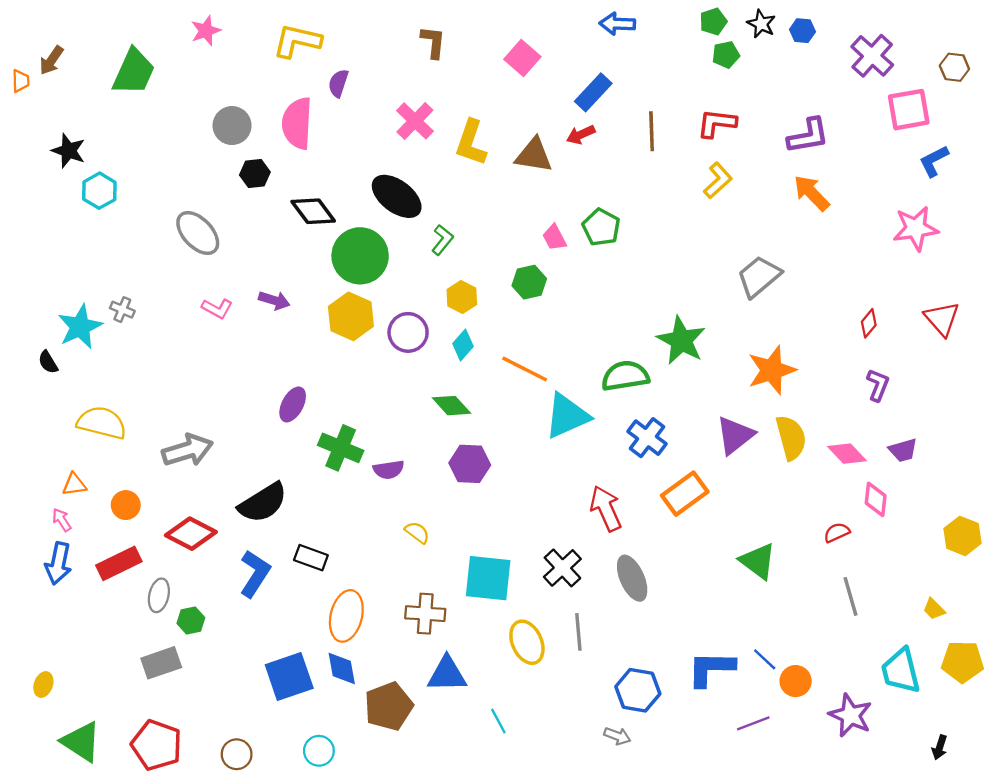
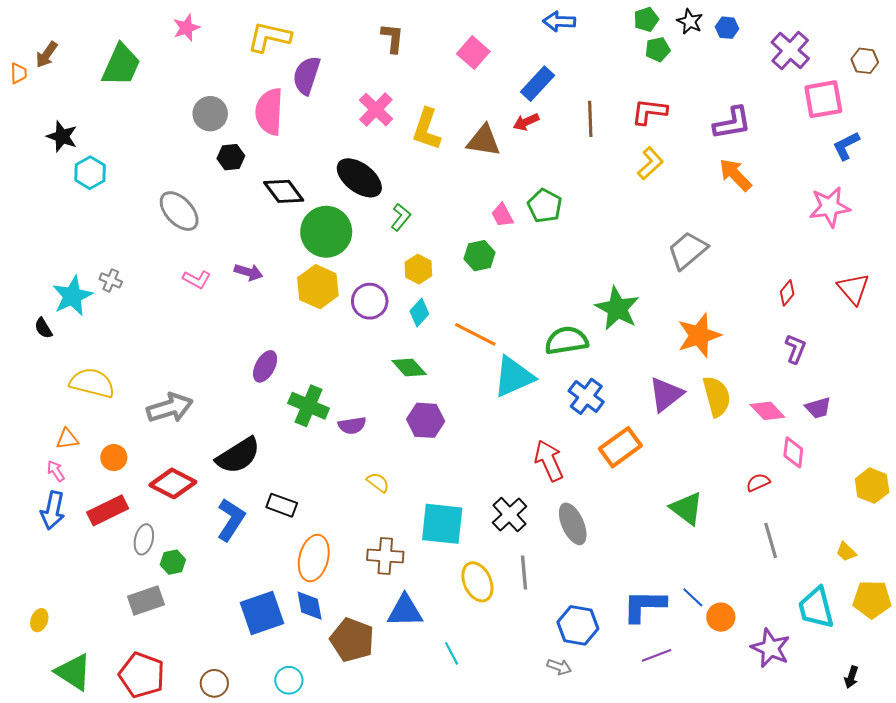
purple semicircle: (338, 83) -> (306, 75), size x1.5
brown pentagon: (389, 706) -> (352, 640), turned -30
purple line: (753, 723) -> (657, 655), moved

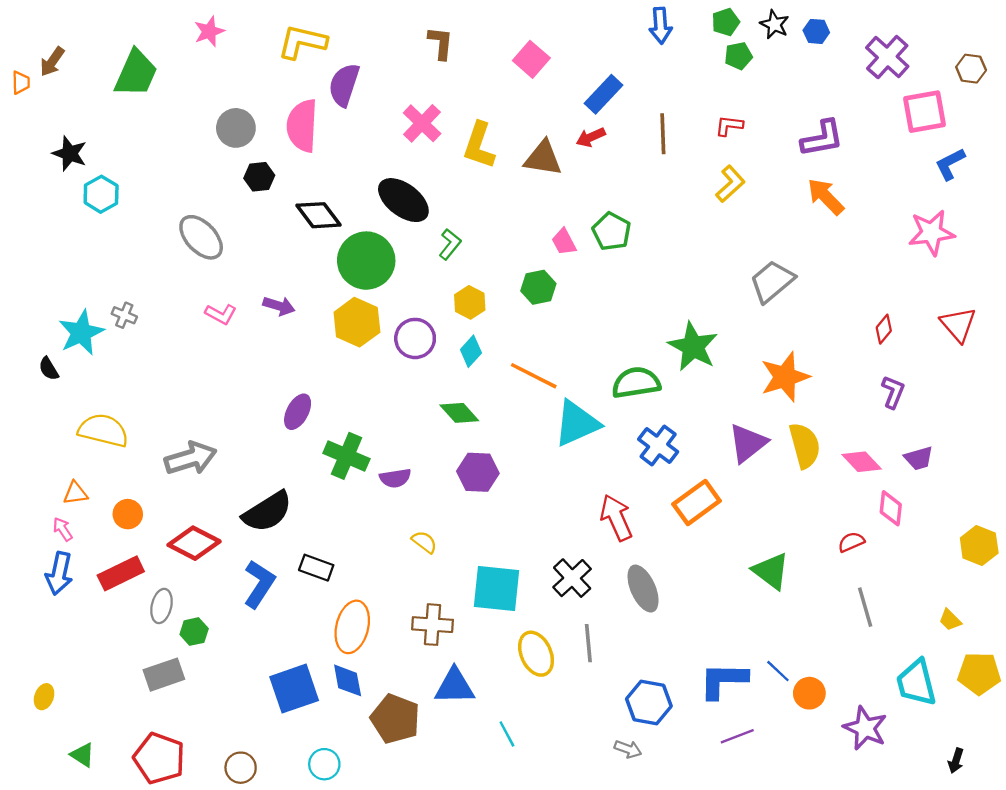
blue arrow: (559, 21) -> (660, 26), moved, turned -96
red L-shape: (649, 112) -> (729, 126), size x0.7
green triangle: (73, 672) -> (82, 755), size x0.6

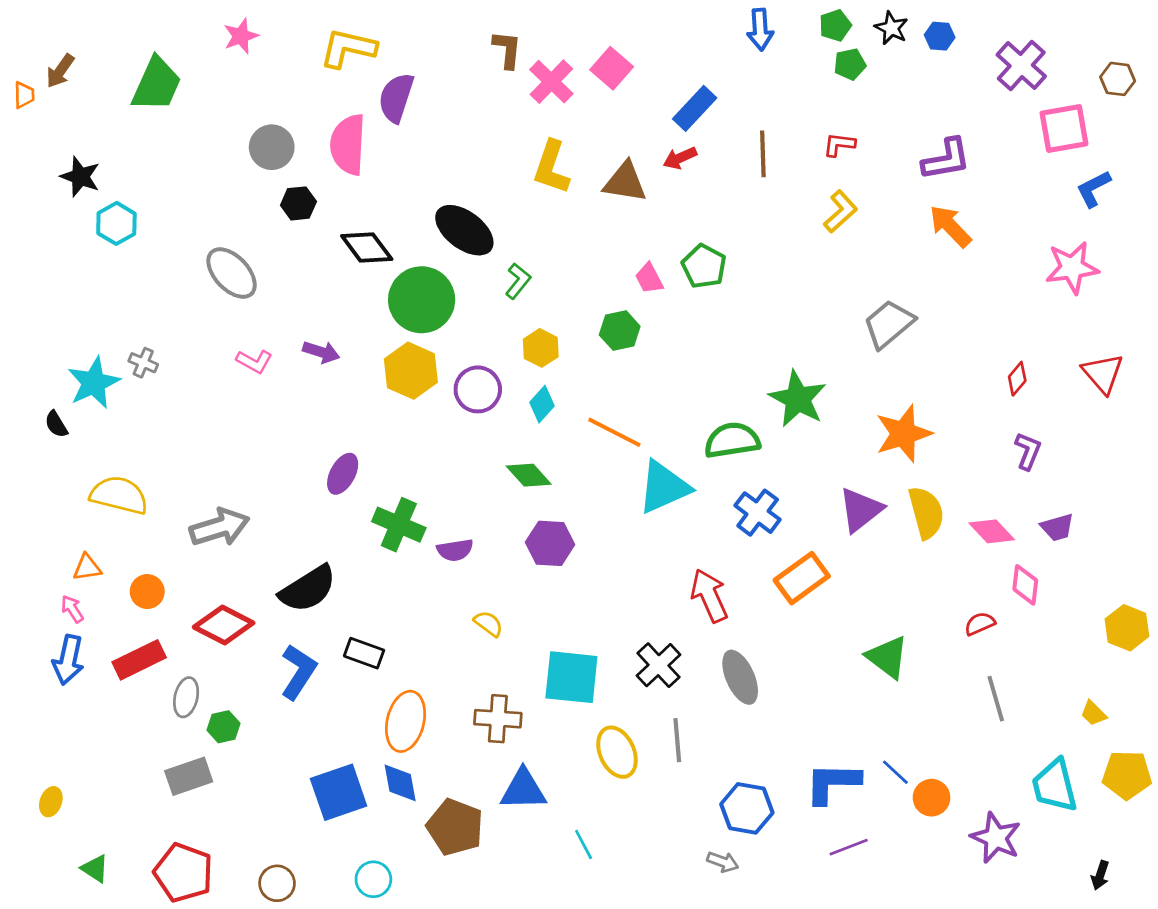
pink cross: (422, 123) -> (551, 82), moved

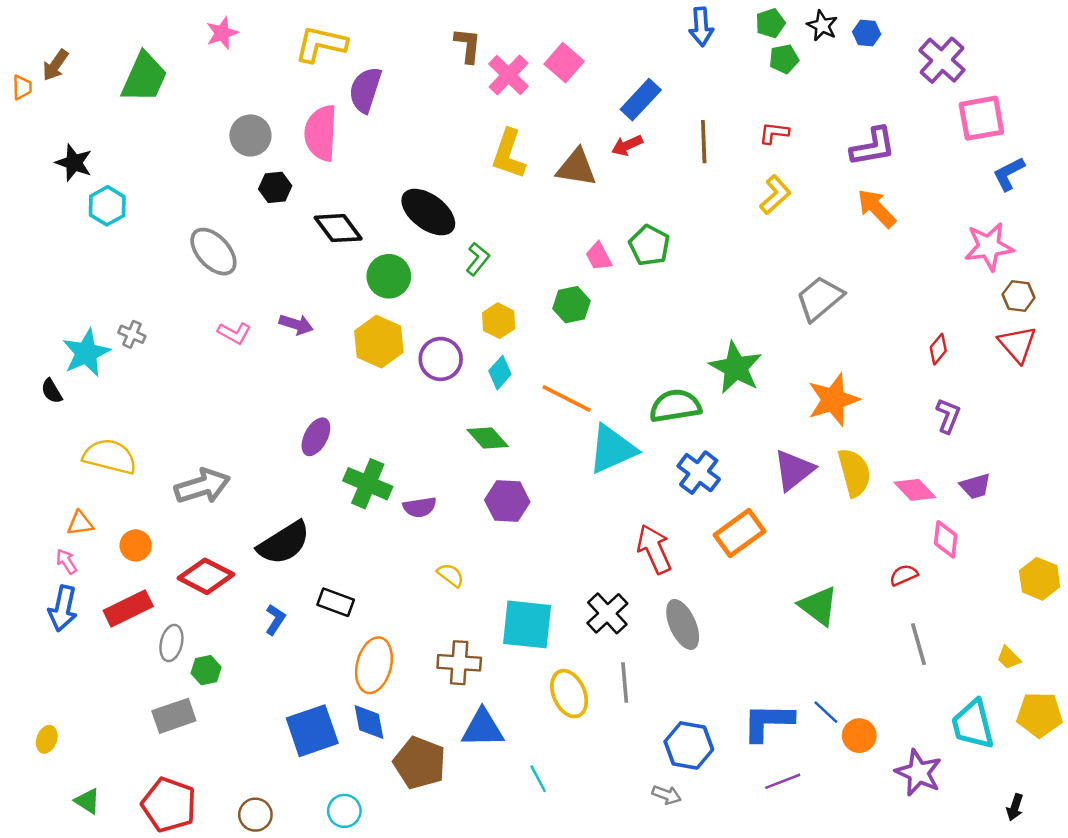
brown hexagon: (1118, 79) -> (1019, 296), moved
green circle: (422, 300) -> (389, 276), size x0.7
blue L-shape: (298, 672) -> (275, 620), size x0.6

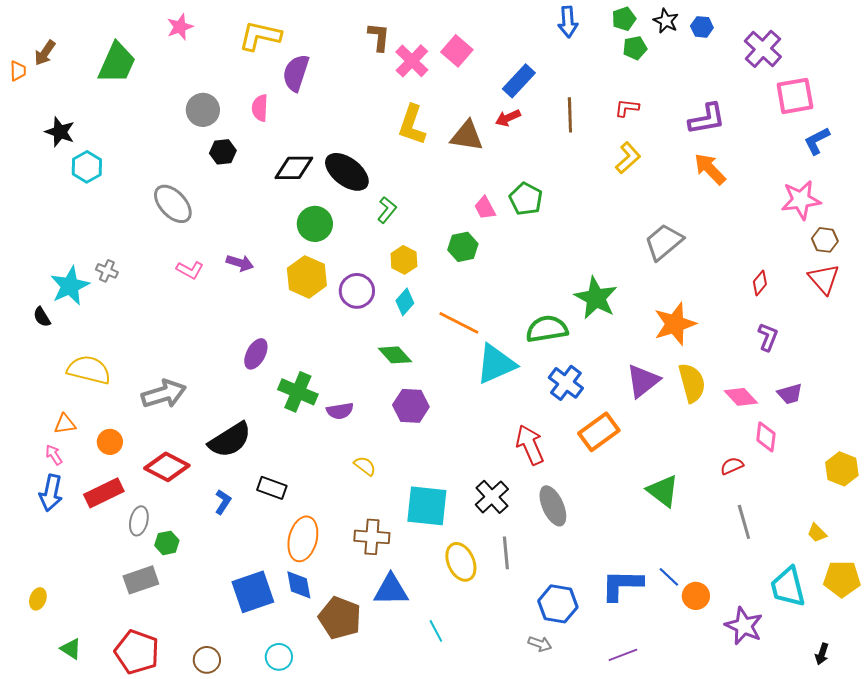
pink semicircle: (321, 133) -> (260, 108), size x0.6
black diamond: (338, 228) -> (294, 168), moved, turned -54
purple line: (783, 781) -> (623, 655), moved

